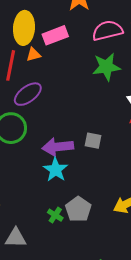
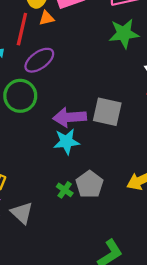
gray square: (93, 141) -> (107, 112), size x1.6
cyan star: (56, 170) -> (66, 142), turned 30
gray triangle: (16, 238) -> (22, 213), turned 40

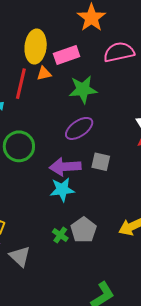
green star: (124, 34) -> (83, 89), moved
purple ellipse: (39, 60) -> (79, 128), moved
gray square: (107, 112) -> (101, 162), size x0.7

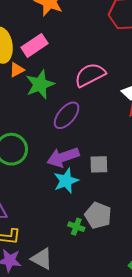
pink semicircle: (119, 52) -> (90, 75), moved
green star: (83, 89) -> (40, 84), moved
gray square: (101, 162) -> (99, 164), moved

